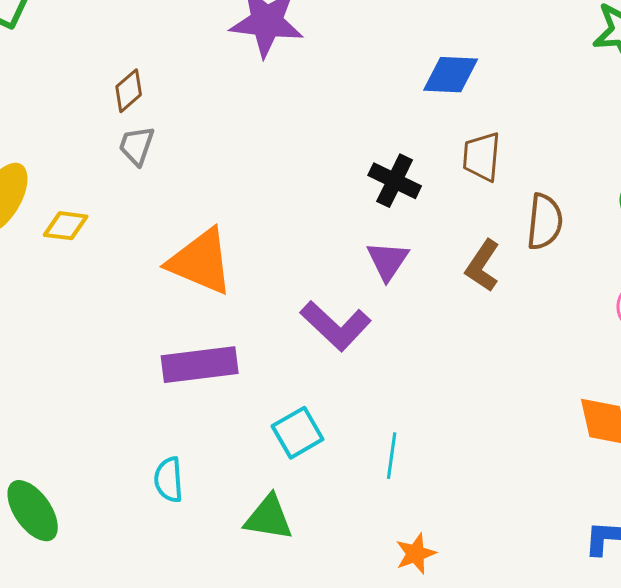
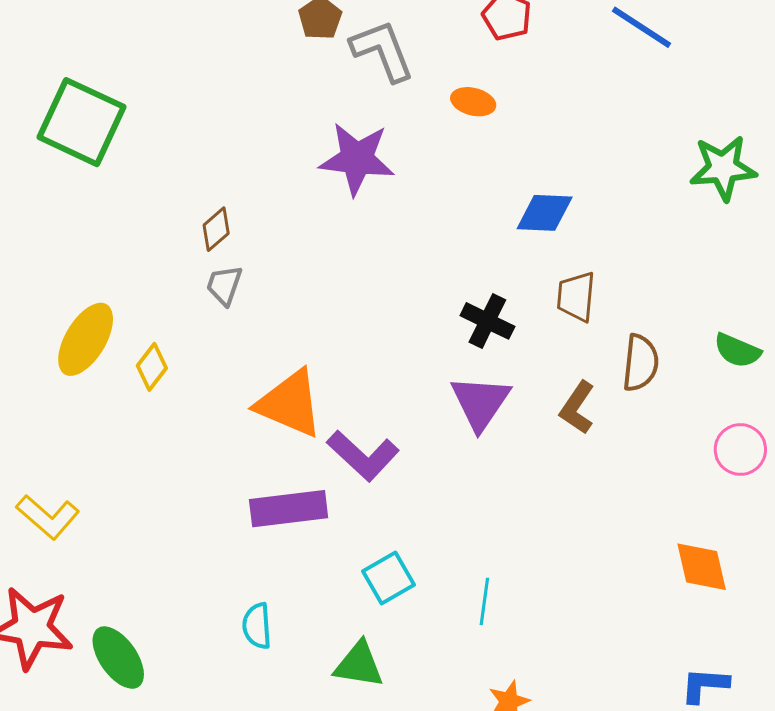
yellow diamond: (66, 226) -> (152, 367), turned -60
purple triangle: (388, 261) -> (480, 403), size x1.4
purple L-shape: (336, 326) -> (363, 456), moved

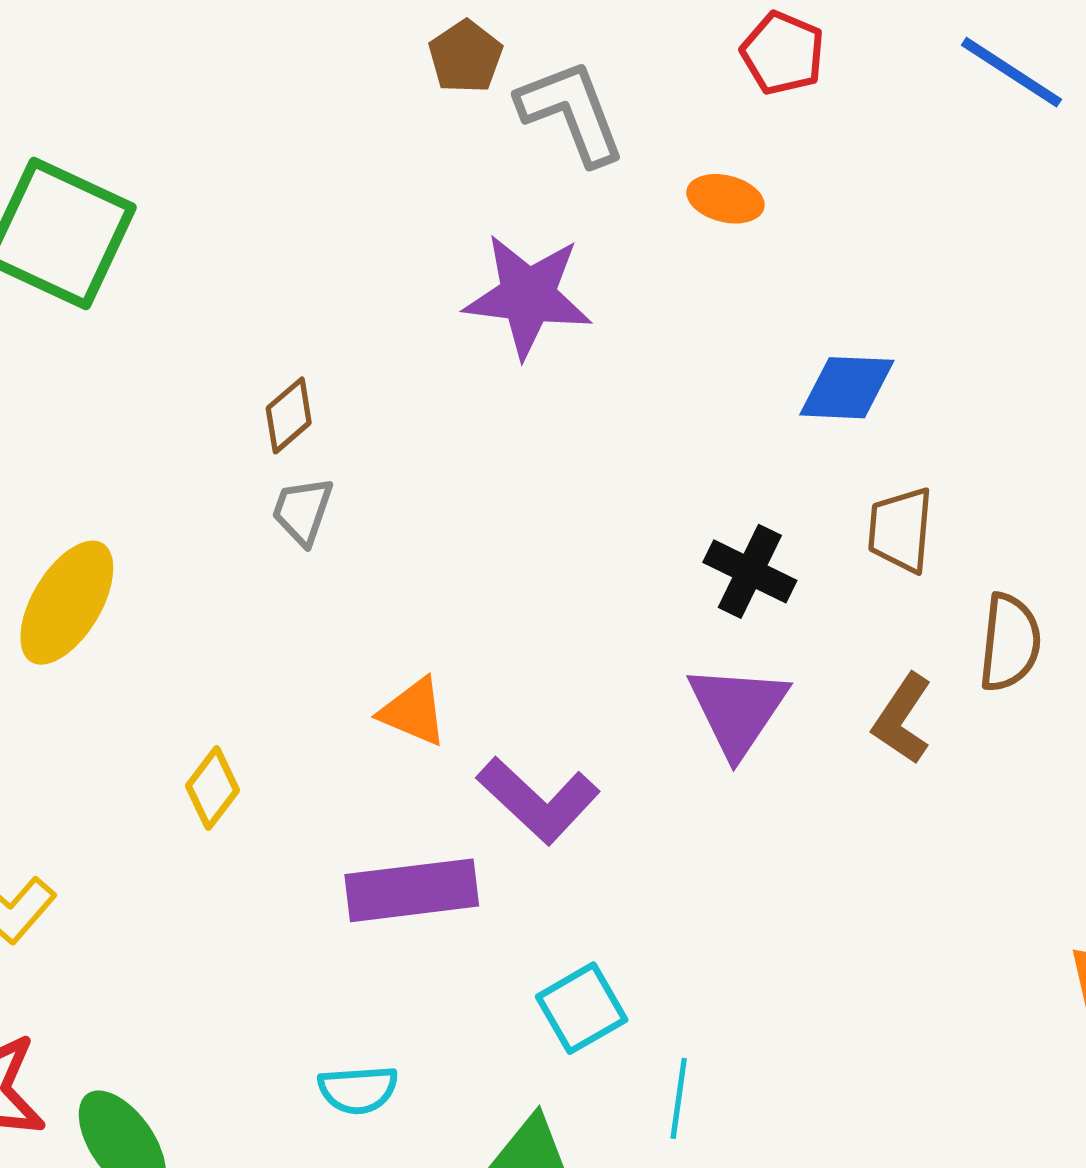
yellow diamond: (152, 367) -> (212, 788), moved
orange triangle: (290, 404) -> (414, 712), size x0.6
cyan line: (484, 601) -> (679, 1098), moved
cyan semicircle: (257, 626) -> (358, 1090), turned -90

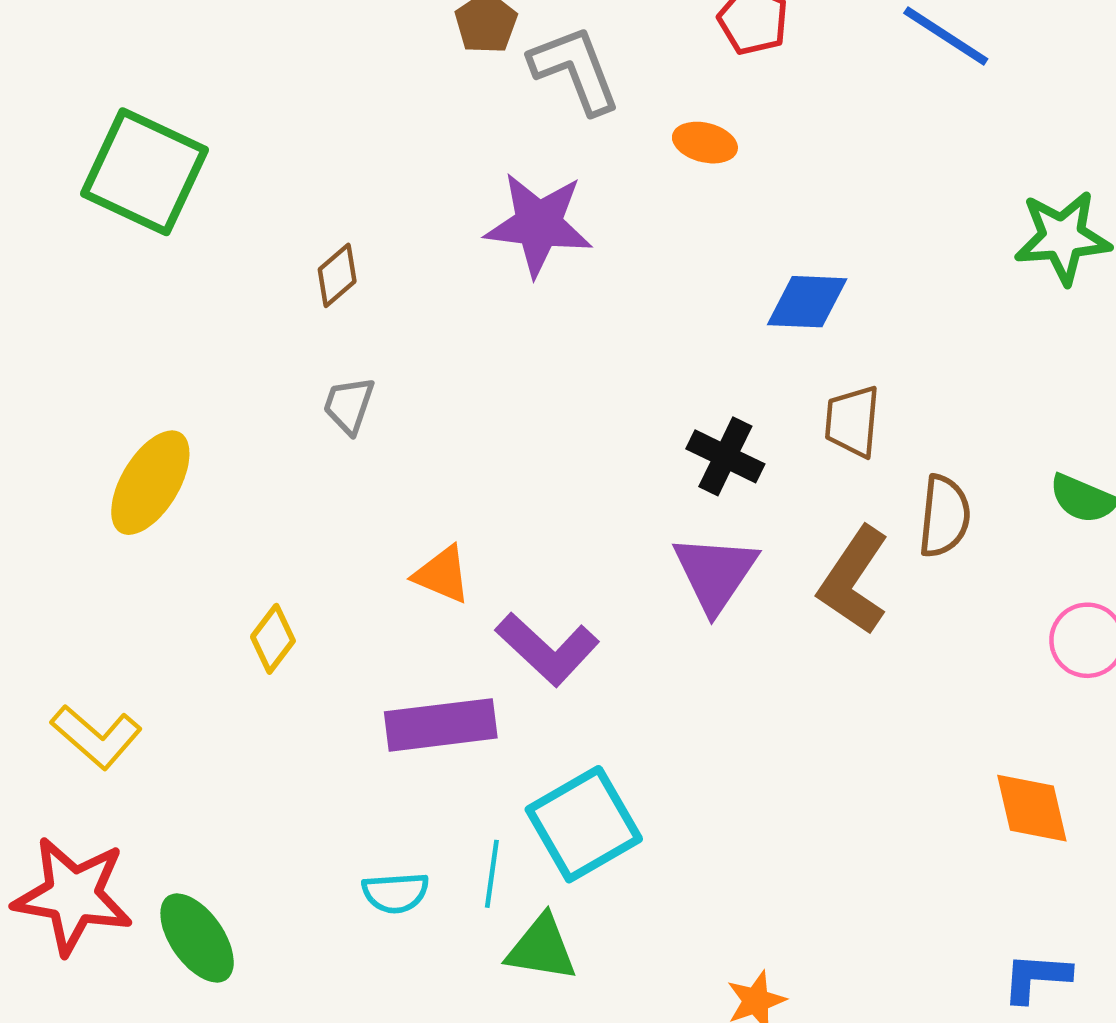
brown diamond: (289, 415) -> (337, 275), moved
brown L-shape: (902, 719) -> (854, 580), size x1.4
cyan square: (582, 1008) -> (584, 824), size x1.5
cyan line: (679, 1098) -> (492, 874), moved

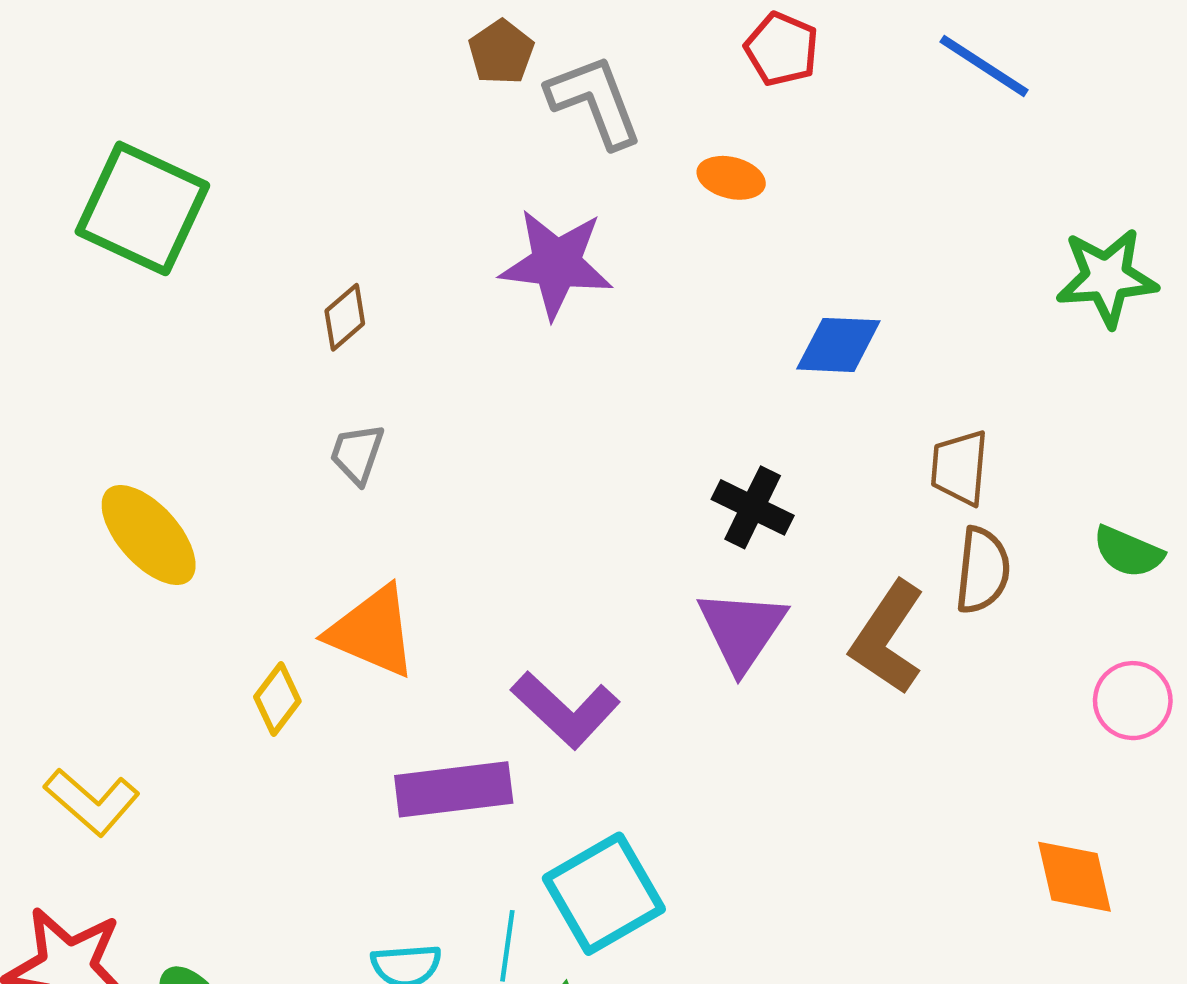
brown trapezoid: (852, 421) -> (960, 468), moved
yellow ellipse: (150, 483) -> (149, 535), turned -73
orange triangle: (442, 575) -> (372, 632), moved, size x1.5

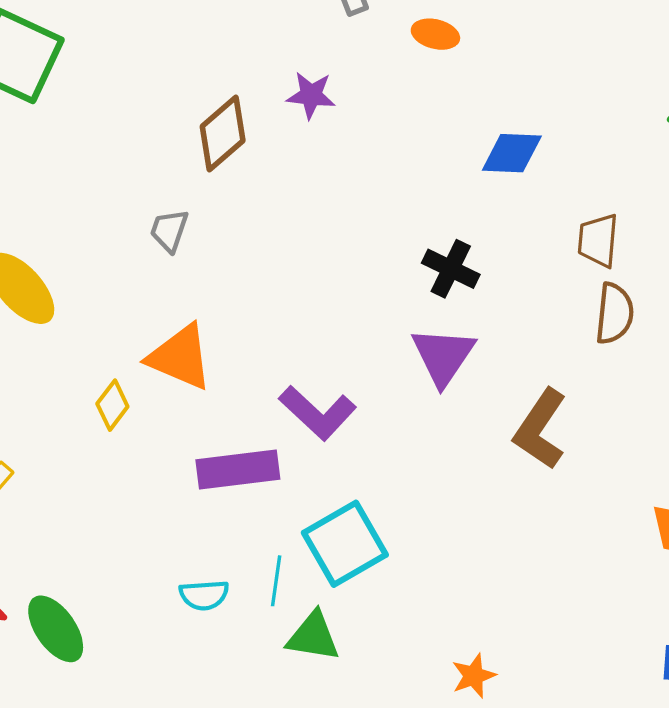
purple star: (556, 264) -> (311, 95), size x0.6
brown diamond: (345, 317) -> (223, 133), moved, size x1.6
brown L-shape: (887, 638) -> (540, 429), moved

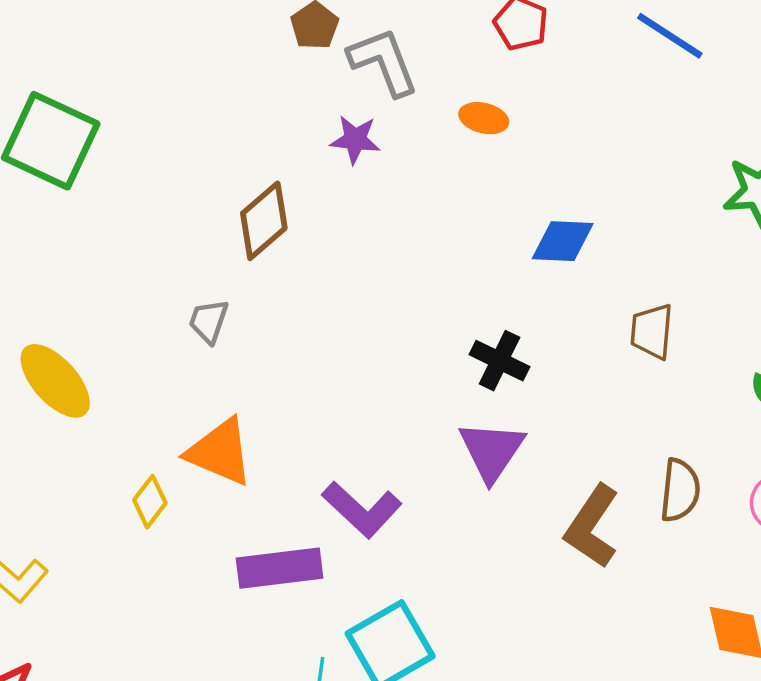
purple star: (311, 95) -> (355, 140), moved
brown semicircle: (614, 313) -> (680, 490), moved

